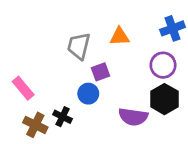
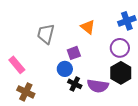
orange triangle: (120, 37) -> (88, 27), turned 42
gray trapezoid: (79, 46) -> (46, 34), moved
black cross: (62, 117) -> (75, 84), moved

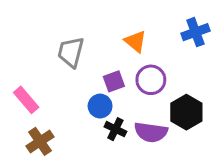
purple circle: (120, 48) -> (151, 80), moved
brown cross: (26, 92) -> (40, 141), turned 30

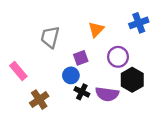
orange triangle: (135, 41) -> (96, 29), turned 35
purple circle: (151, 80) -> (118, 57), moved
brown cross: (40, 141) -> (39, 100), moved

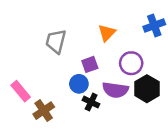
pink rectangle: (18, 71) -> (21, 91), moved
purple semicircle: (107, 94) -> (115, 90), moved

